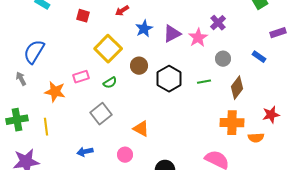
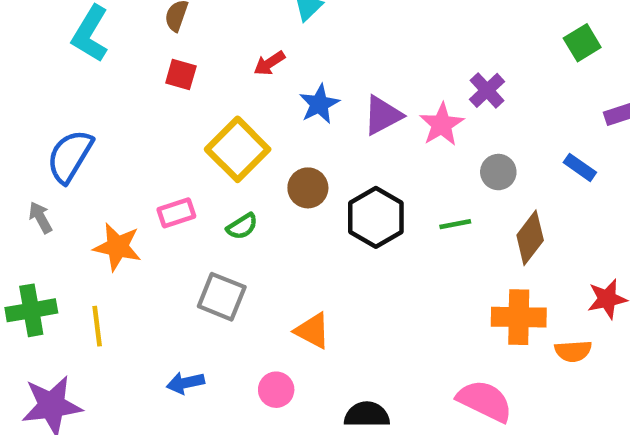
gray square: (101, 114) -> (222, 297), turned -30

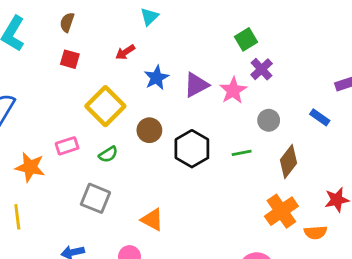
green square: (582, 43) -> (246, 39), moved
orange cross: (519, 317) -> (281, 211), turned -36

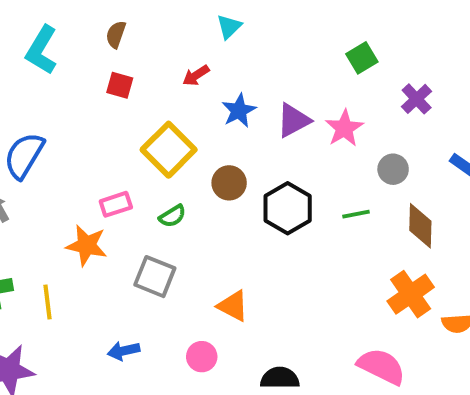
purple cross: (262, 69) -> (417, 99), moved
brown diamond: (289, 161) -> (420, 226), turned -36
orange star: (30, 167) -> (87, 245), moved

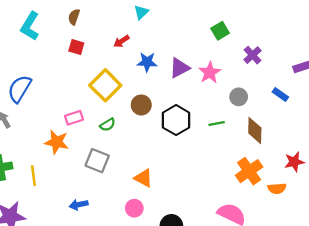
blue star: (239, 111) -> (147, 62), turned 30
pink circle: (202, 357) -> (134, 208), moved

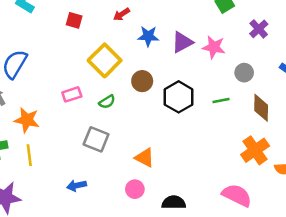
pink star: (210, 73) -> (214, 47), turned -30
orange star: (57, 142) -> (27, 120), moved

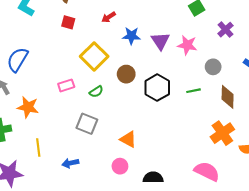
purple triangle: (182, 42) -> (160, 41), turned -36
yellow line: (29, 155) -> (38, 148), moved

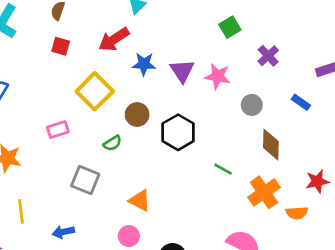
red arrow: (109, 17) -> (114, 39), size x1.6
green line: (193, 91) -> (223, 169), moved, turned 40
green semicircle: (96, 92) -> (112, 143), moved

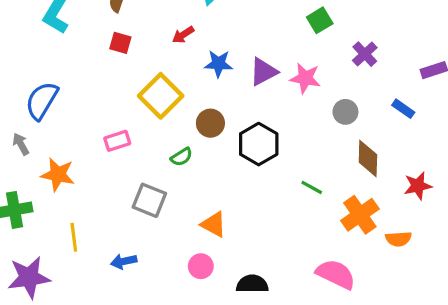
red arrow: (114, 39) -> (183, 35), size x0.6
purple triangle: (182, 71) -> (263, 72), turned 36
red star: (317, 181) -> (418, 186), moved

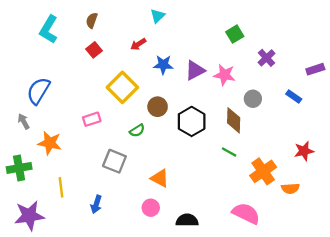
red square: (120, 43) -> (94, 50), turned 35
brown diamond: (368, 158) -> (234, 120), moved
blue arrow: (124, 261) -> (96, 204), turned -60

